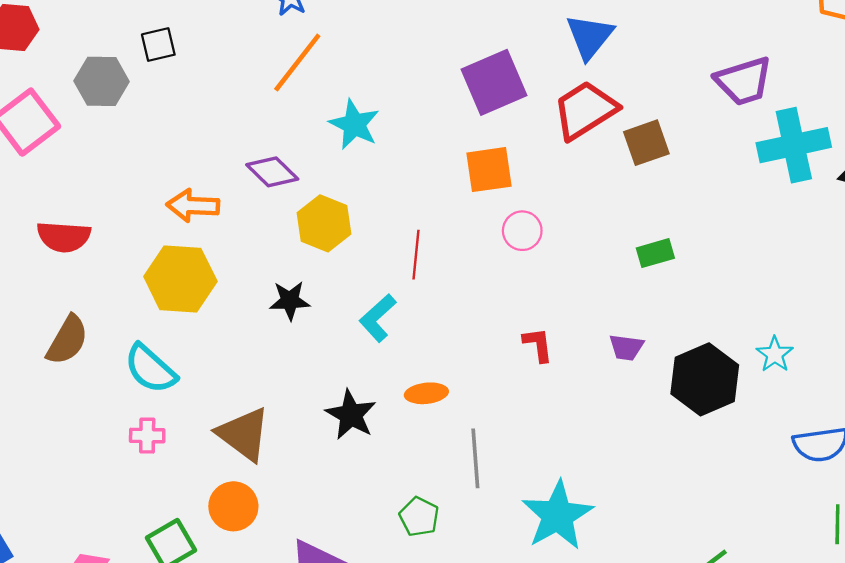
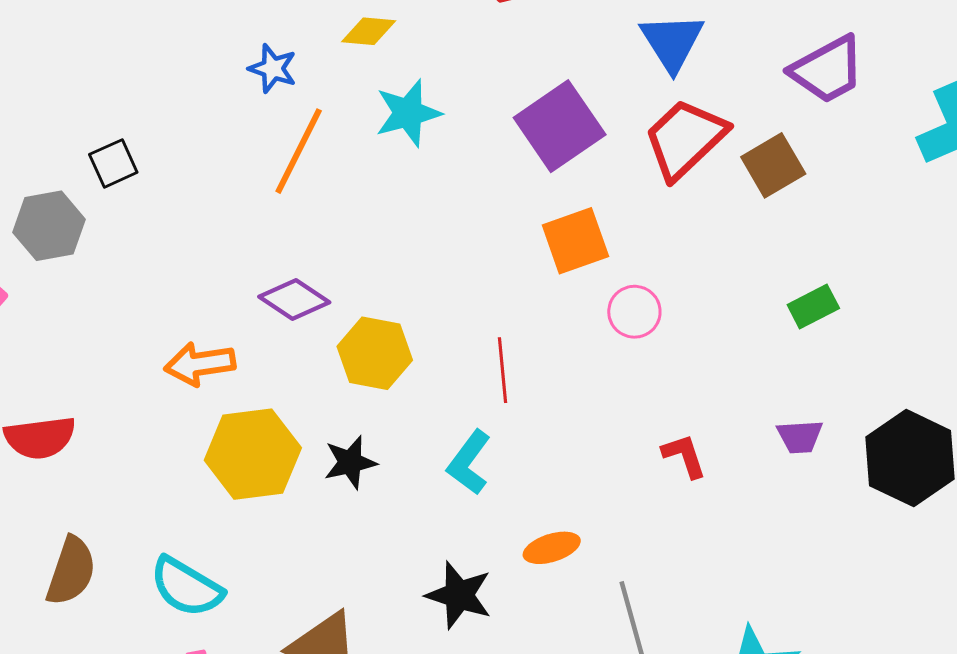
purple trapezoid: (744, 81) -> (827, 70), moved
cyan star: (354, 124) -> (408, 113), moved, turned -30
yellow hexagon: (180, 279) -> (253, 454), moved

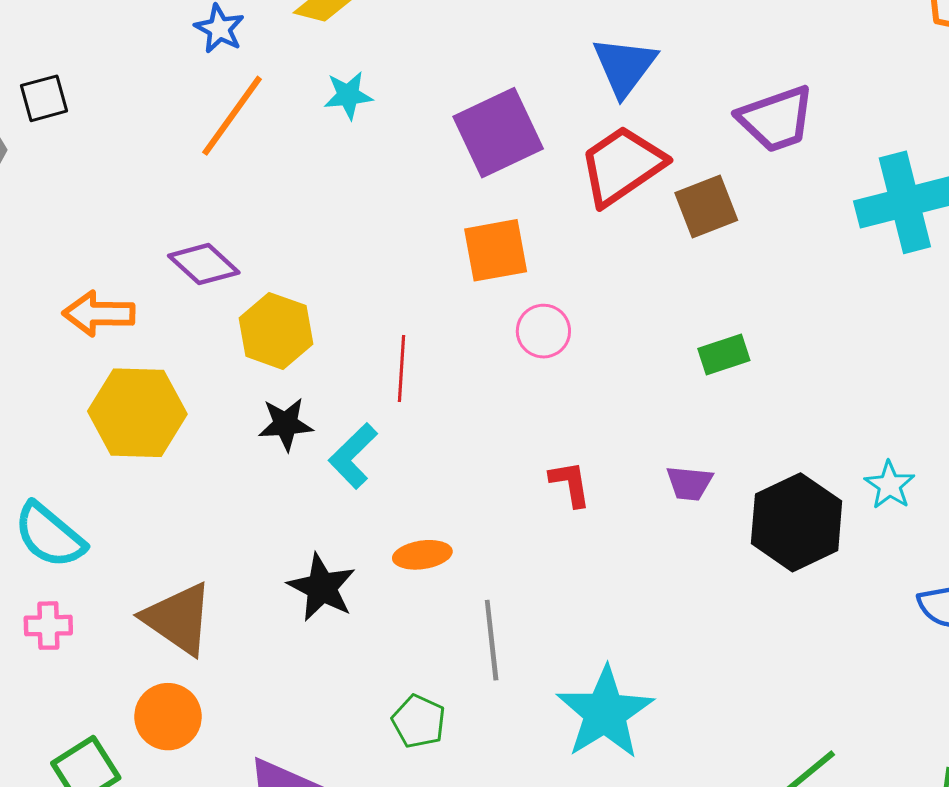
cyan star: (408, 113) -> (348, 95), size x0.7
black star: (350, 462) -> (286, 424), moved

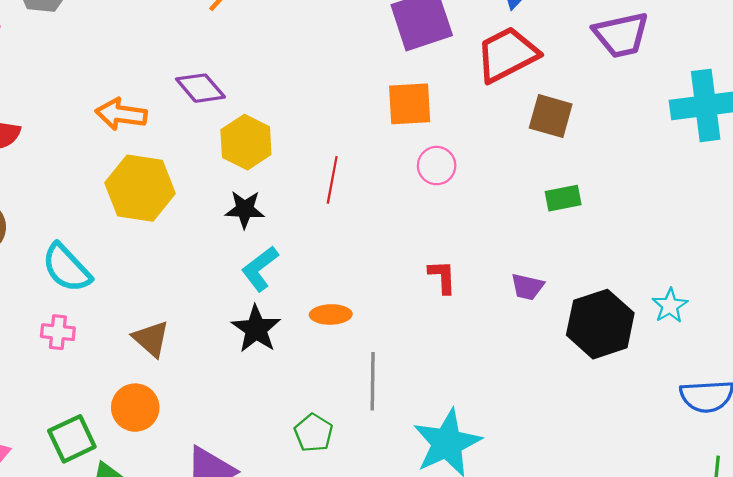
brown square: (706, 206) -> (551, 116), moved, turned 30
cyan L-shape: (353, 456) -> (260, 269), moved
brown triangle: (178, 619) -> (151, 339), size x0.7

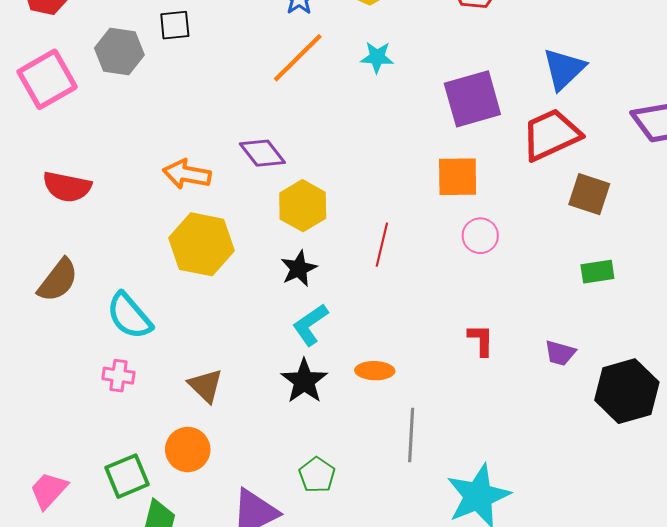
black star: (245, 209) -> (299, 269), turned -30
green pentagon: (313, 433) -> (317, 475), moved

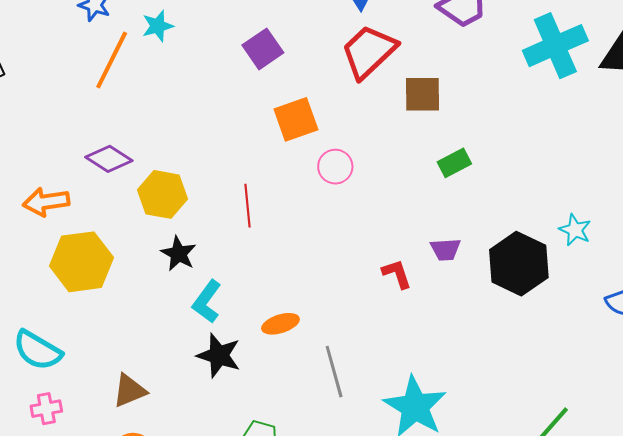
cyan star: (377, 57) -> (158, 26), moved
purple square: (472, 99) -> (263, 49), moved, size x0.7
red L-shape: (481, 340) -> (397, 274), moved
brown triangle: (205, 386) -> (129, 391), turned -48

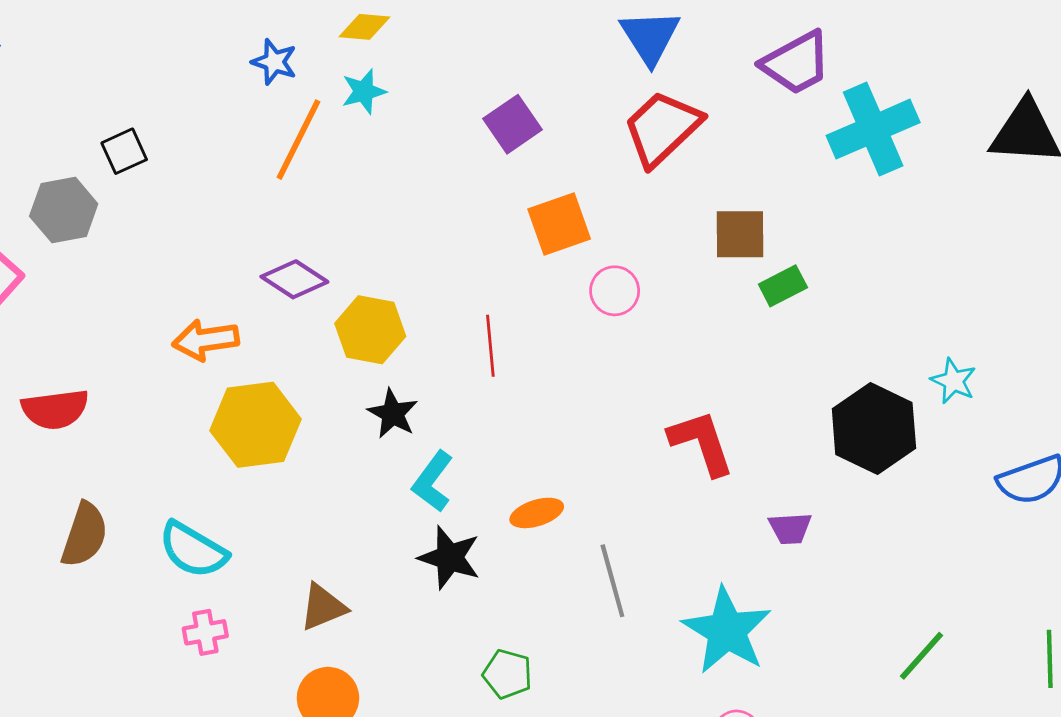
cyan cross: (555, 46) -> (873, 129), moved
brown square: (423, 94) -> (740, 234), moved
purple trapezoid: (445, 250) -> (790, 528), moved
red L-shape: (397, 274) -> (701, 443), size x1.6

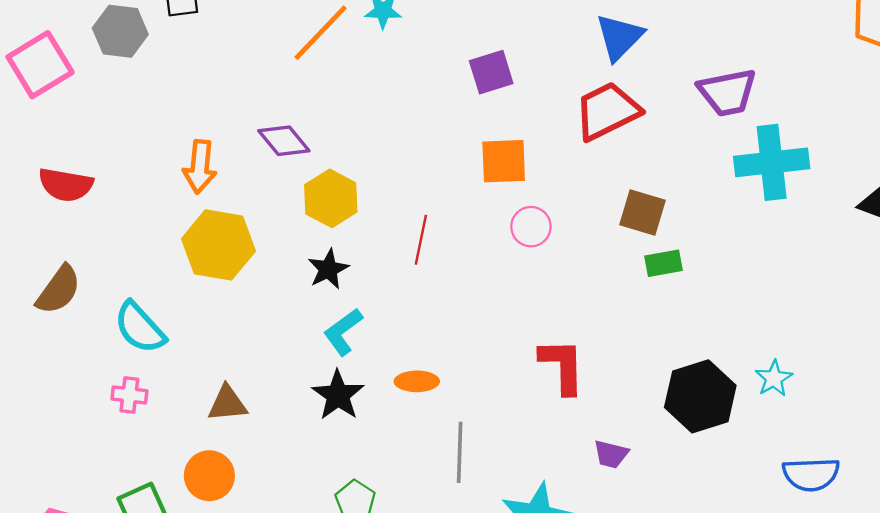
orange arrow: (206, 340) -> (200, 167), turned -93

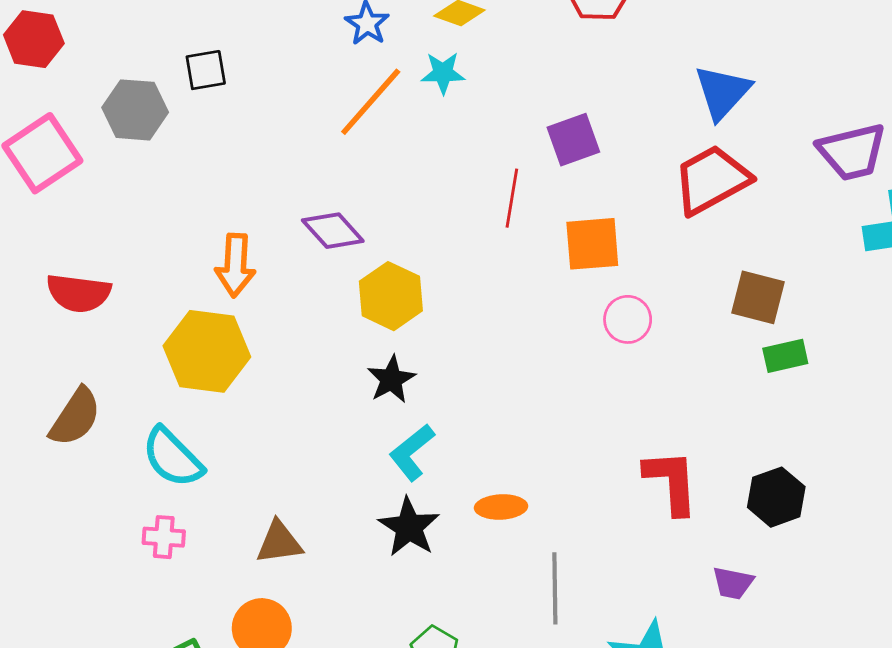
red line: (421, 240) -> (512, 198), moved
yellow hexagon: (218, 245) -> (207, 351), moved
black hexagon: (700, 396) -> (776, 497), moved, size x0.7

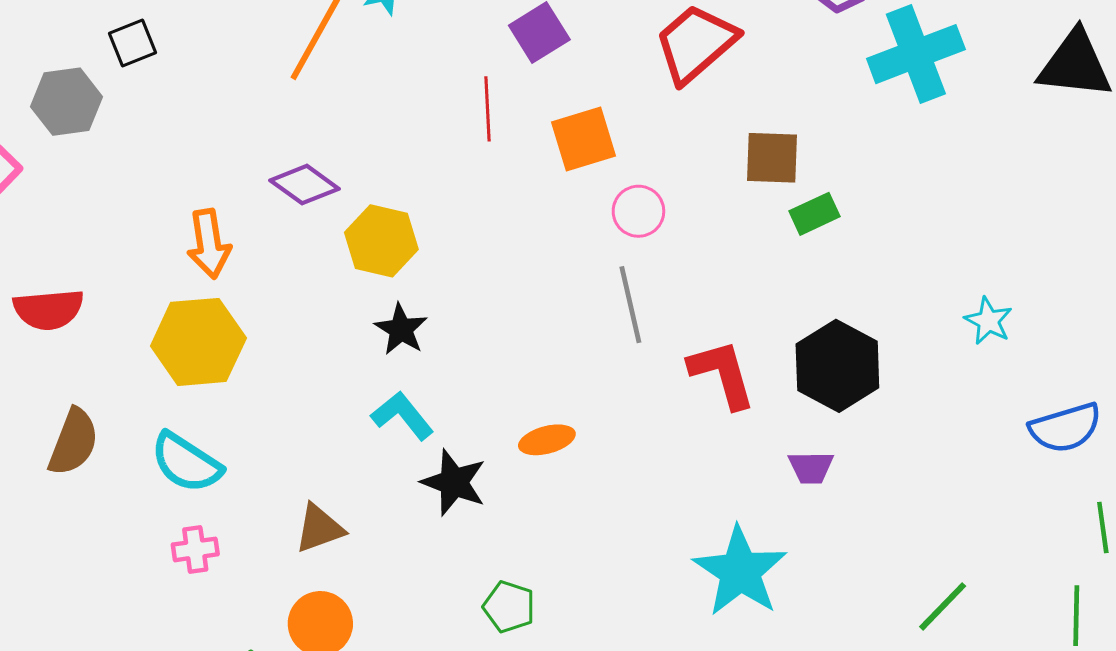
cyan L-shape: (412, 452) -> (402, 416), moved, turned 102
black hexagon: (776, 497) -> (837, 366), size x1.4
gray line: (555, 588) -> (630, 305), moved

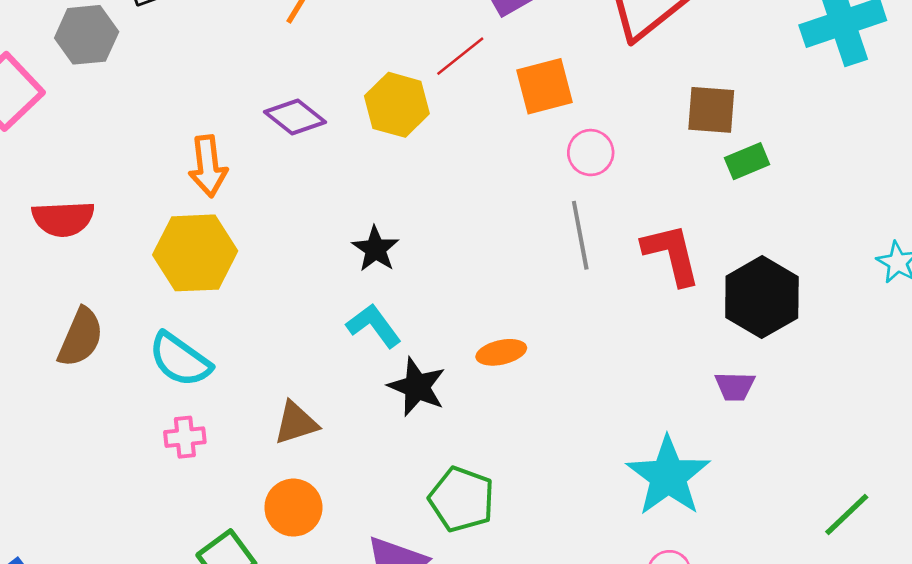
red line: (488, 109) -> (460, 56), turned 52
yellow hexagon: (381, 241) -> (397, 105), moved
red L-shape: (722, 374) -> (671, 254), moved
green pentagon: (509, 607) -> (462, 499), size x1.4

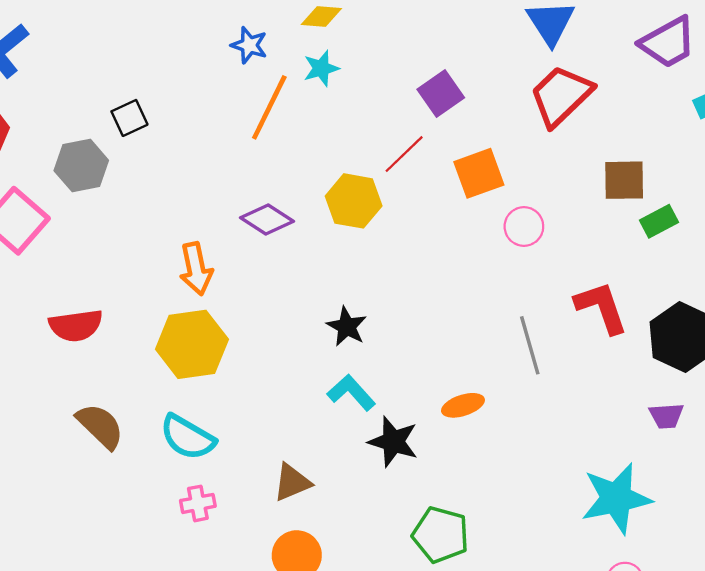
gray line: (580, 235) -> (530, 345), moved
brown semicircle: (81, 337) -> (100, 426), turned -64
cyan star: (668, 476) -> (616, 498), turned 30

